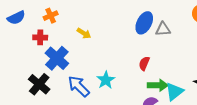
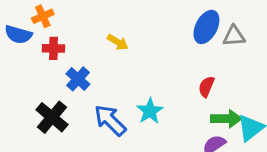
orange cross: (51, 16) -> (43, 16), moved
blue semicircle: (16, 18) -> (18, 35), moved, turned 42
blue cross: (57, 58) -> (78, 79), size x0.7

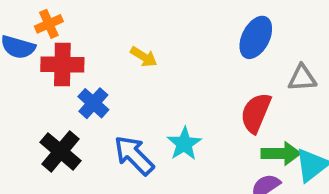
gray triangle: (234, 36) -> (302, 78), moved
red cross: (53, 48) -> (62, 64), size x1.5
red semicircle: (206, 87) -> (256, 113), size x1.5

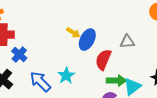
blue ellipse: (256, 37) -> (87, 40), moved
yellow arrow: (144, 57) -> (73, 33), moved

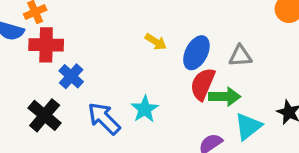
blue ellipse: (87, 40) -> (196, 53), moved
green arrow: (116, 81) -> (225, 97), moved

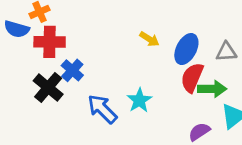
black cross: (45, 115) -> (48, 88), moved

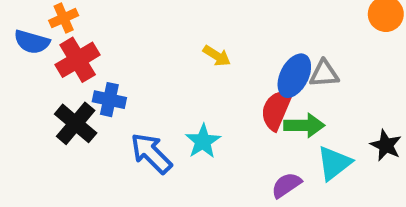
red cross: (50, 42) -> (78, 60), turned -32
blue ellipse: (186, 49) -> (294, 76), moved
blue cross: (72, 70) -> (109, 100), turned -30

